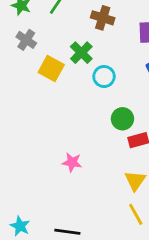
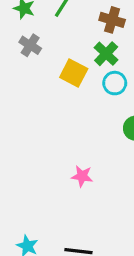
green cross: (81, 53) -> (106, 54), moved
yellow square: (51, 69) -> (74, 73), moved

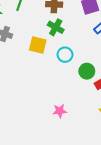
cyan circle: (115, 83) -> (65, 55), moved

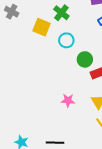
pink star: (60, 111) -> (68, 100), moved

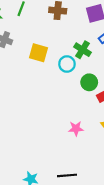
green cross: (61, 13) -> (83, 50), moved

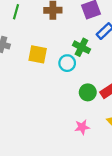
green circle: (89, 82) -> (88, 92), moved

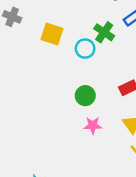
green circle: (88, 92) -> (85, 96), moved

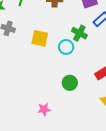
pink star: (93, 125) -> (44, 109), moved

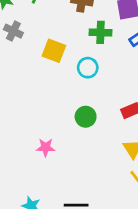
green cross: (79, 33) -> (101, 32), moved, turned -35

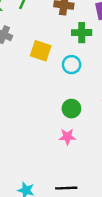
pink star: (46, 147) -> (67, 137), moved

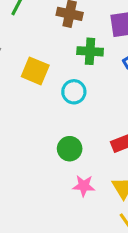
pink star: (67, 137) -> (84, 186), moved

